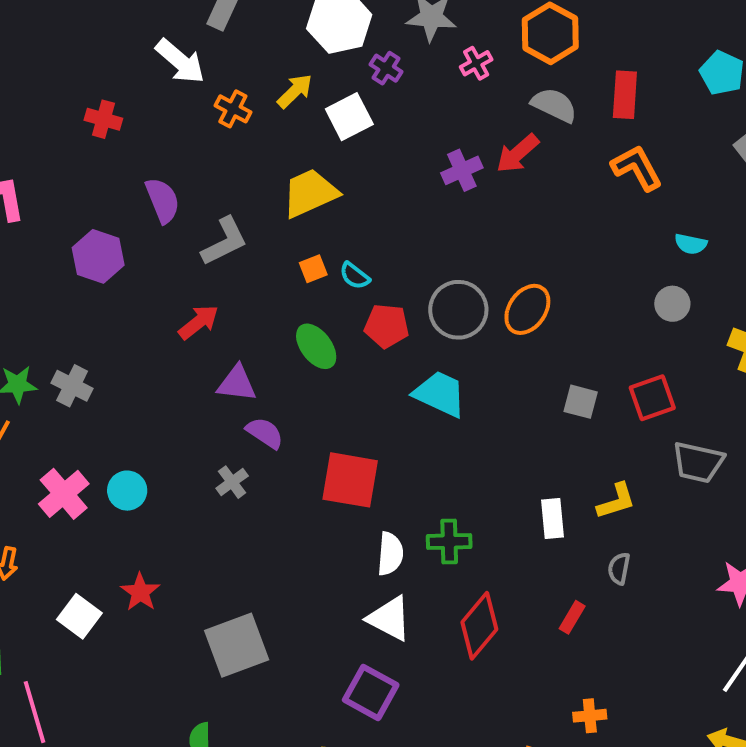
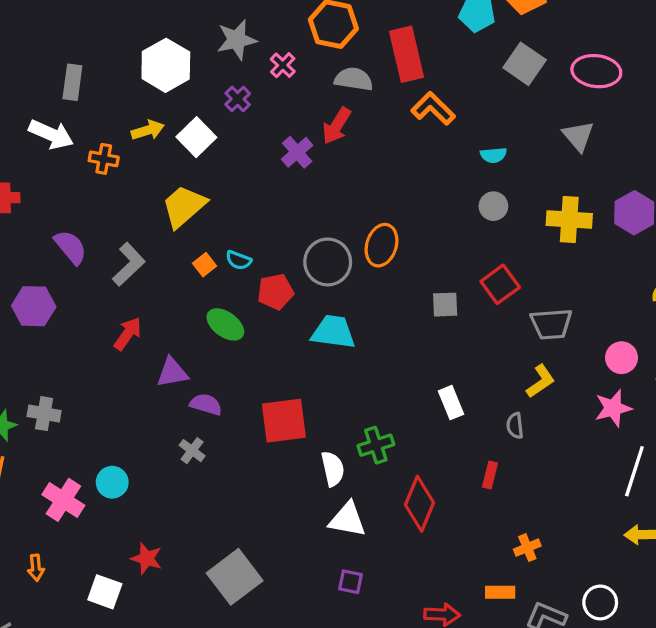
purple cross: (386, 68) -> (238, 99), moved, turned 30
yellow arrow: (295, 91) -> (148, 130), turned 44
red rectangle: (625, 95) -> (406, 54), size x1.4
yellow L-shape: (616, 501) -> (541, 381), moved
purple square: (371, 692) -> (351, 582), size x0.6

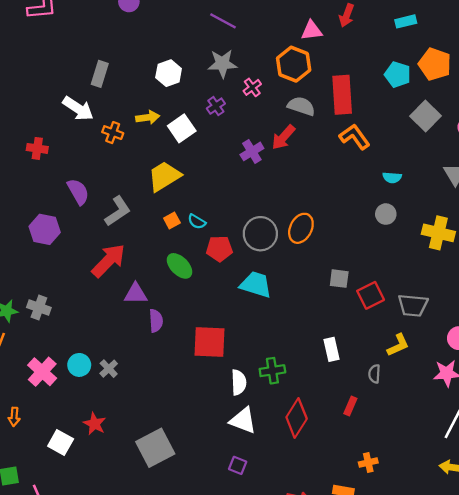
white hexagon: (166, 65) -> (169, 73), size x0.7
red square: (500, 284) -> (371, 295), moved
red arrow: (128, 334) -> (109, 261), size x1.5
purple semicircle: (206, 404) -> (156, 321), turned 60
gray cross: (192, 451) -> (109, 369), moved

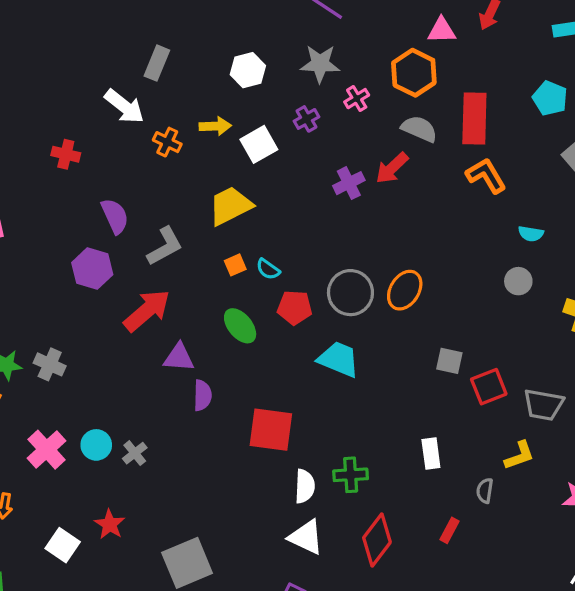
purple hexagon: (45, 229) -> (92, 269), moved

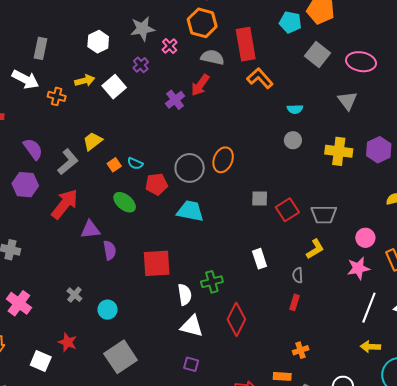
yellow trapezoid: (230, 206) -> (93, 141), moved, size x0.7
cyan circle: (96, 445) -> (107, 310), moved
red rectangle: (450, 530) -> (294, 302), moved

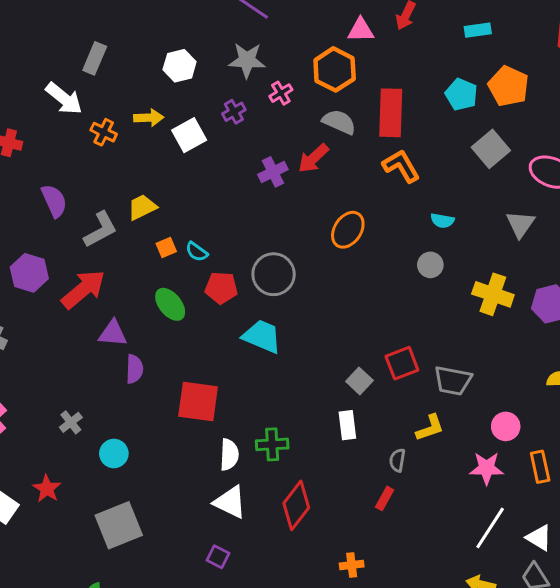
orange ellipse: (223, 160) -> (348, 230), moved
purple hexagon: (25, 185) -> (29, 273), moved
gray square: (260, 199) -> (359, 381), moved, turned 30
orange cross: (301, 350) -> (352, 565), moved

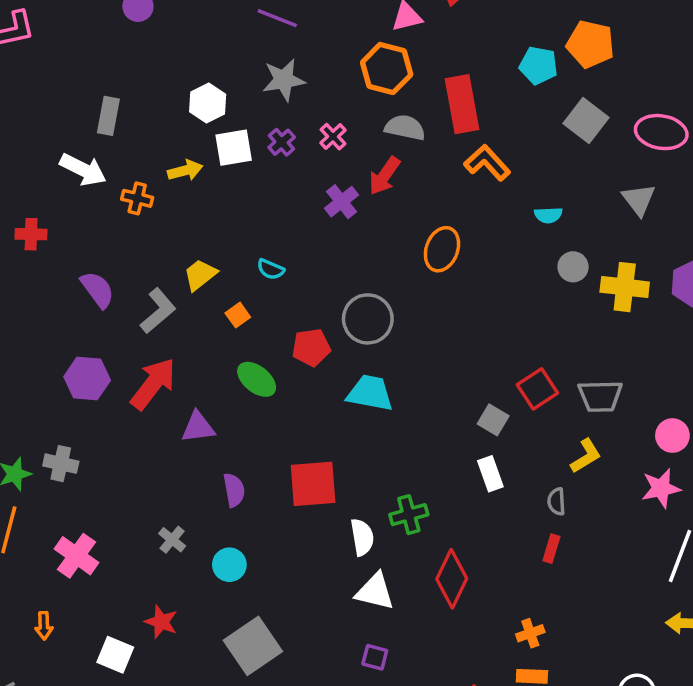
pink cross: (281, 93) -> (333, 137), moved
white square: (189, 135) -> (234, 148), moved, turned 32
cyan semicircle: (197, 252) -> (271, 269), moved
gray circle: (430, 265) -> (573, 267), moved
purple semicircle: (134, 369) -> (234, 490), moved

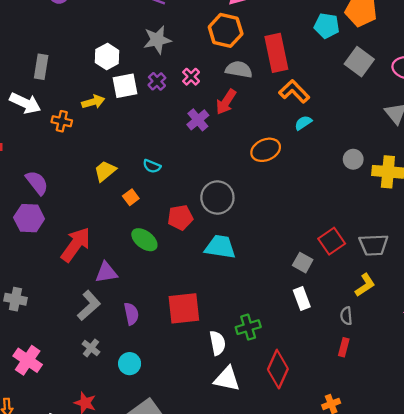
cyan semicircle: (548, 215) -> (303, 123), moved, turned 150
orange ellipse: (442, 249) -> (266, 150), turned 48
gray L-shape: (158, 311) -> (89, 305), moved
purple hexagon: (87, 379) -> (29, 218), moved

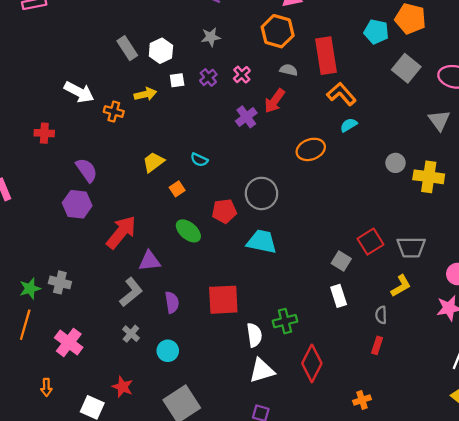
gray star: (157, 40) -> (211, 37), size x0.7
gray rectangle: (41, 67) -> (127, 48), moved, turned -45
gray semicircle: (239, 69) -> (289, 70), size x0.7
white square: (125, 86) -> (177, 80), size x0.6
white triangle: (227, 379) -> (262, 371), turned -32

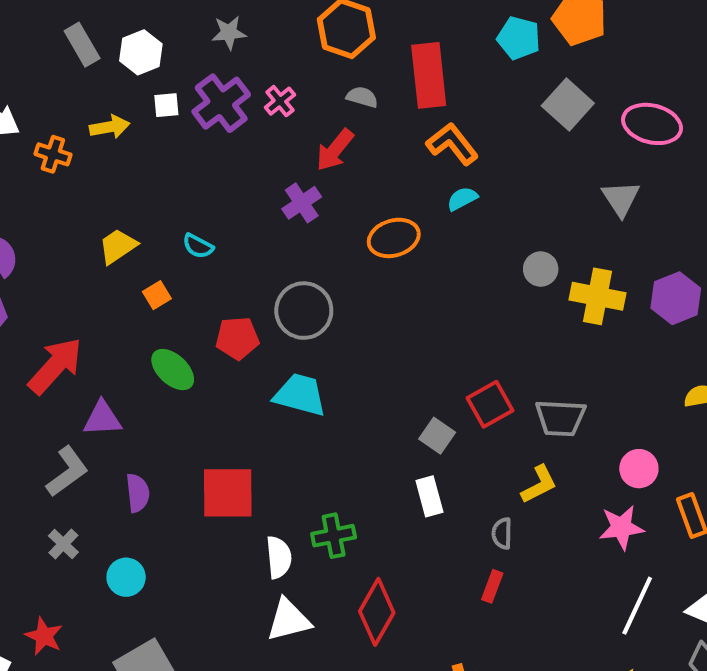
purple cross: (208, 77) -> (221, 103), size x1.8
purple cross: (246, 117) -> (302, 203), moved

